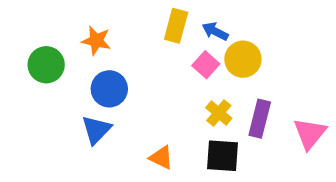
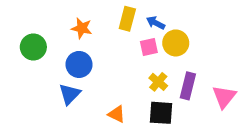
orange star: (96, 41) -> (82, 28), moved
pink square: (206, 65) -> (149, 47), turned 36

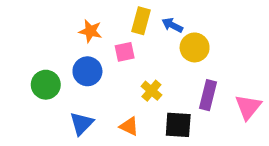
green circle: (33, 47) -> (46, 85), moved
pink square: (149, 47) -> (125, 52), moved
yellow cross: (158, 82) -> (151, 91), moved
blue triangle: (70, 94) -> (81, 123), moved

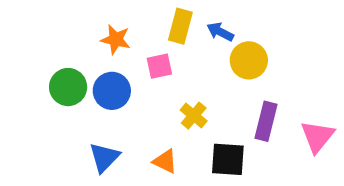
green circle: (46, 85) -> (68, 87), moved

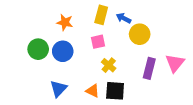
pink square: (159, 66) -> (98, 42), moved
pink triangle: (317, 136) -> (175, 63), moved
black square: (228, 159) -> (115, 91), moved

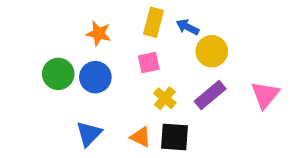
purple rectangle: (149, 68) -> (210, 95), moved, turned 36

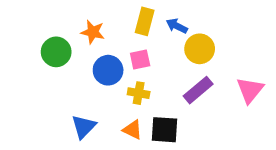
green circle: (58, 74) -> (56, 52), moved
blue circle: (95, 77) -> (108, 70), moved
yellow cross: (165, 98) -> (139, 93), moved, turned -30

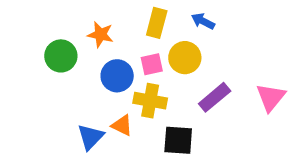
blue arrow: (177, 26) -> (203, 21), moved
yellow circle: (200, 49) -> (185, 58), moved
yellow cross: (139, 93) -> (150, 101), size x1.4
orange triangle: (132, 130) -> (122, 125), moved

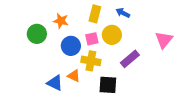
pink triangle: (271, 97) -> (164, 40), moved
blue triangle: (91, 137) -> (55, 83), turned -48

